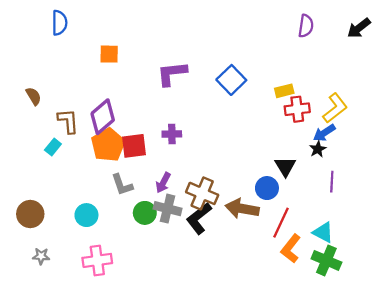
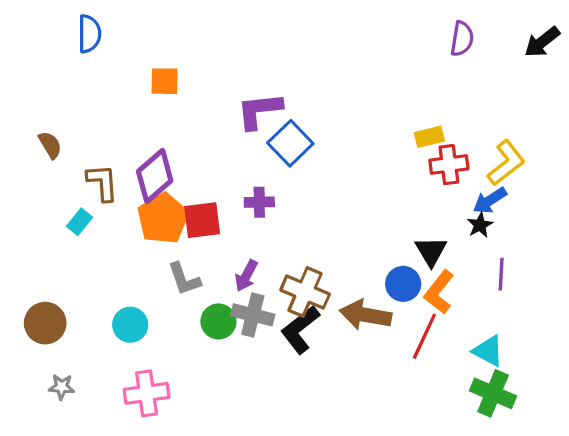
blue square: (231, 80) -> (290, 143), moved
orange L-shape: (291, 249) -> (439, 292), moved

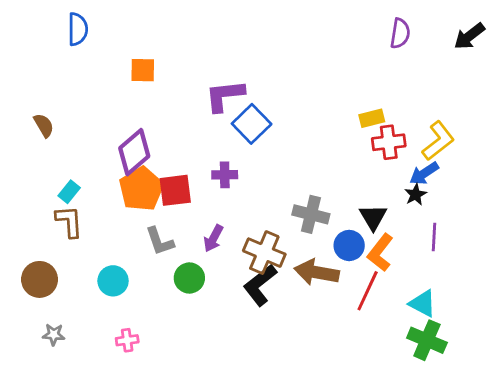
brown L-shape: (102, 183) -> (69, 221), moved
gray cross: (253, 315) -> (311, 214), moved
pink cross: (147, 393) -> (127, 340), size x0.6

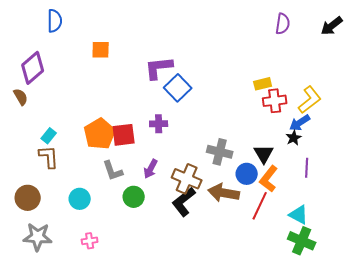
brown semicircle: (44, 125) -> (21, 97), moved
purple diamond: (134, 152) -> (33, 68), moved
gray star: (54, 335) -> (38, 237), size x1.8

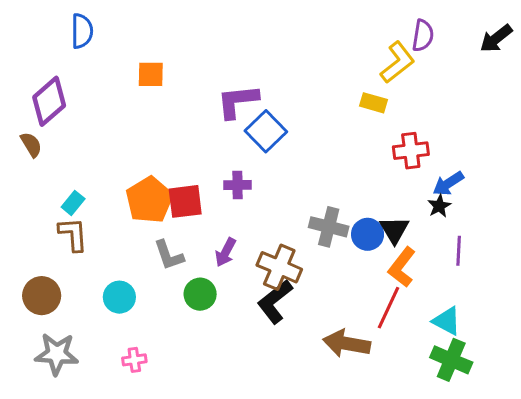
yellow rectangle: (263, 84) -> (373, 103), moved, turned 30
yellow L-shape: (310, 100) -> (397, 62), moved
blue circle: (247, 174) -> (368, 234), moved
brown arrow: (224, 193) -> (347, 343), moved

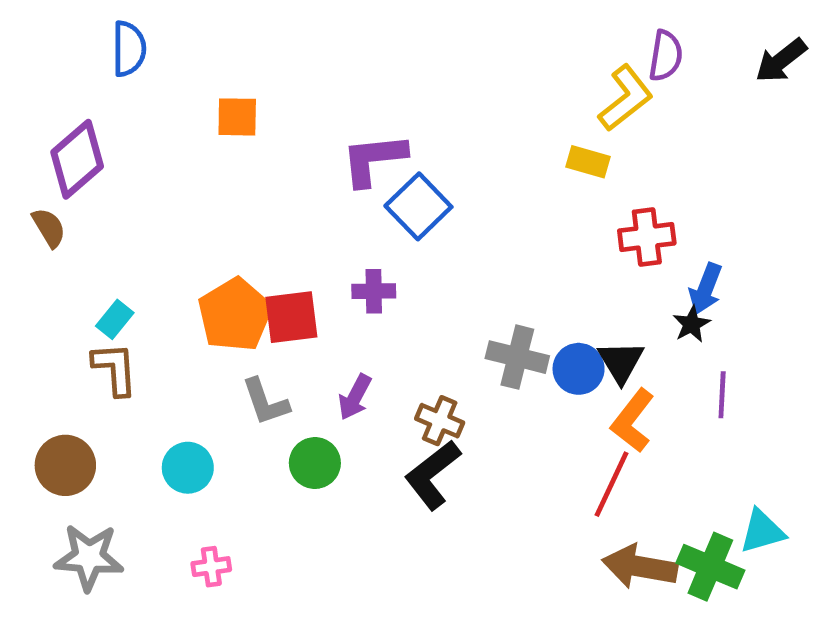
blue arrow: (448, 184) -> (706, 289), turned -36
brown cross: (279, 267) -> (440, 421), size x0.7
cyan triangle: (447, 321) -> (762, 531), moved, turned -44
brown arrow: (347, 343) -> (640, 567), moved

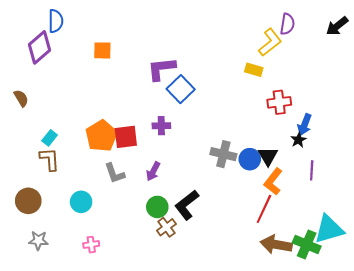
purple diamond: (77, 159) -> (39, 47), moved
brown cross: (440, 421) -> (166, 227), moved, turned 30
green circle: (315, 463) -> (157, 207), moved
cyan triangle: (762, 531) -> (329, 229), size x1.5
gray star: (89, 557) -> (38, 240), size x0.7

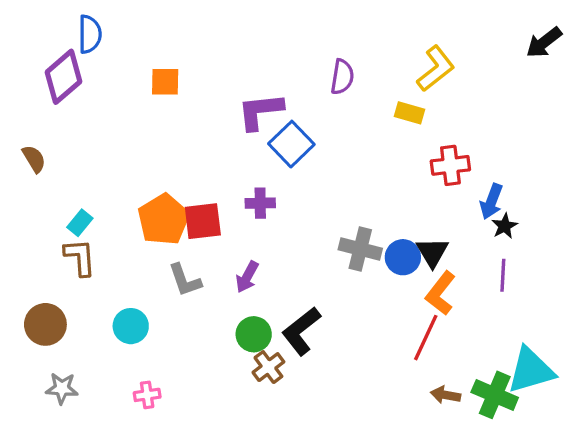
purple semicircle: (287, 24) -> (342, 77), moved
black star: (299, 140) -> (505, 226), moved
brown arrow: (276, 245) -> (446, 395), size x0.6

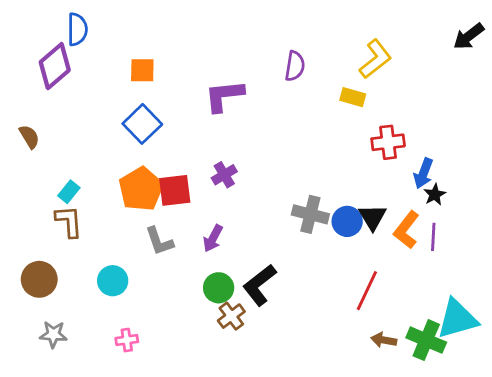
blue square: (291, 144) -> (142, 124), moved
purple cross: (260, 203) -> (224, 175), turned -30
orange L-shape: (441, 293) -> (406, 230), moved

